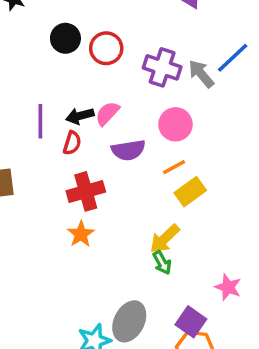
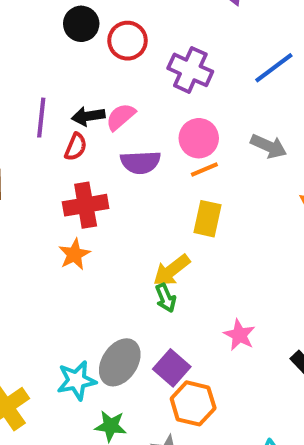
gray arrow: (201, 74) -> (269, 146), moved, turned 148
orange line: (174, 167) -> (204, 169), moved
yellow rectangle: (190, 192) -> (207, 219), turned -48
purple square: (191, 322) -> (172, 368), moved

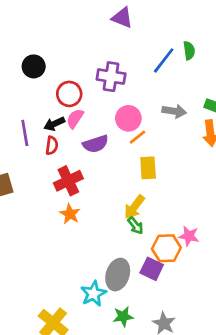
red circle: (128, 41) -> (69, 94), moved
orange hexagon: (193, 403) -> (166, 248), moved

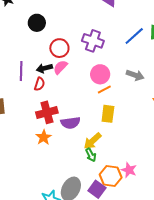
purple semicircle: (96, 144) -> (70, 123), moved

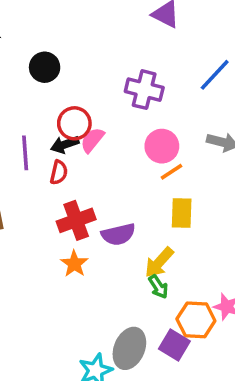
red circle: (59, 48) -> (74, 123), moved

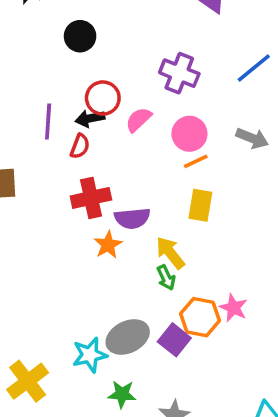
pink semicircle: (92, 140) -> (139, 120), moved
yellow arrow: (159, 262) -> (170, 253), turned 92
orange star: (74, 264) -> (108, 245), moved
gray ellipse: (129, 348) -> (128, 337), turned 33

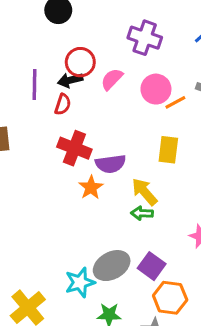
orange line: (196, 161) -> (175, 102), moved
red cross: (91, 198) -> (74, 148), turned 36
green arrow: (166, 278) -> (142, 213), turned 120
orange hexagon: (200, 317) -> (170, 298), moved

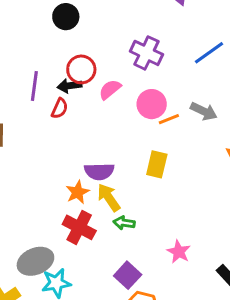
red cross: (74, 148) -> (79, 227), moved
yellow arrow: (145, 192) -> (109, 197), moved
gray ellipse: (112, 266) -> (35, 261), moved

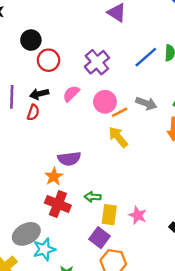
purple cross: (146, 53) -> (97, 62), turned 30
red circle: (81, 69) -> (49, 60), moved
yellow rectangle: (157, 164) -> (109, 215), moved
yellow arrow: (109, 197) -> (118, 137), moved

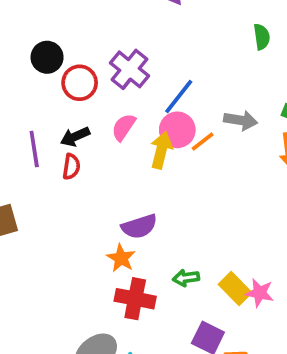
blue line: (146, 57) -> (179, 97), moved
purple cross: (97, 62) -> (129, 69), moved
yellow arrow: (118, 137) -> (161, 150), moved, turned 65
yellow rectangle: (109, 215) -> (235, 288), moved, turned -42

